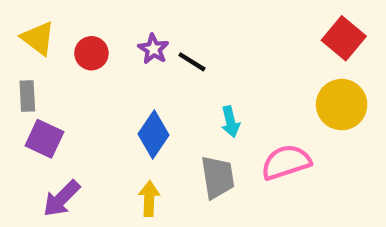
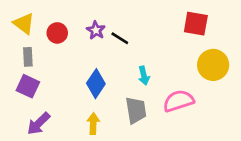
red square: (344, 38) -> (196, 24), moved, turned -30
gray rectangle: (27, 96) -> (28, 57), moved

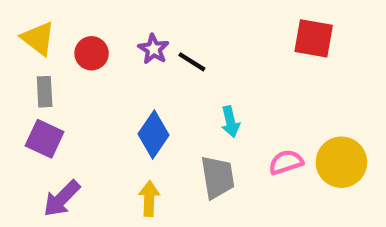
yellow circle: (213, 65) -> (341, 162), moved
pink semicircle: (178, 101) -> (286, 162), size x0.7

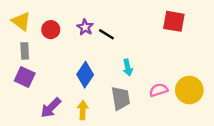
purple arrow: (62, 199) -> (51, 108), moved

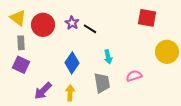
red circle: (51, 30) -> (43, 25), size x1.5
yellow circle: (189, 90) -> (167, 52), moved

